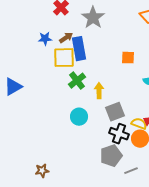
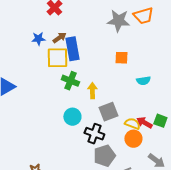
gray star: (93, 18) -> (118, 21), moved, turned -30
green cross: (77, 81) -> (70, 81), turned -30
black cross: (119, 134) -> (94, 134), moved

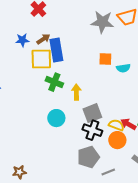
cyan semicircle: (143, 81) -> (123, 68), moved
black cross: (94, 134) -> (92, 130), moved

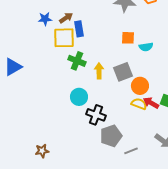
blue rectangle: (56, 50) -> (79, 29), size x0.7
gray square: (92, 113) -> (123, 72), moved
black cross: (92, 130) -> (96, 115), moved
orange circle: (117, 140) -> (140, 86), moved

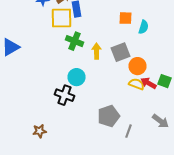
cyan semicircle: (146, 47) -> (144, 27), turned -64
black cross: (96, 115) -> (64, 95), moved
gray line: (131, 151) -> (128, 131), turned -48

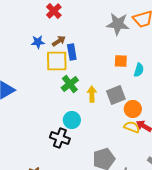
green cross: (74, 41) -> (70, 84), turned 30

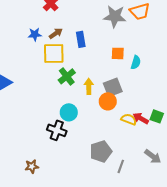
blue rectangle: (72, 52) -> (81, 39), moved
orange circle: (133, 109) -> (108, 101), moved

